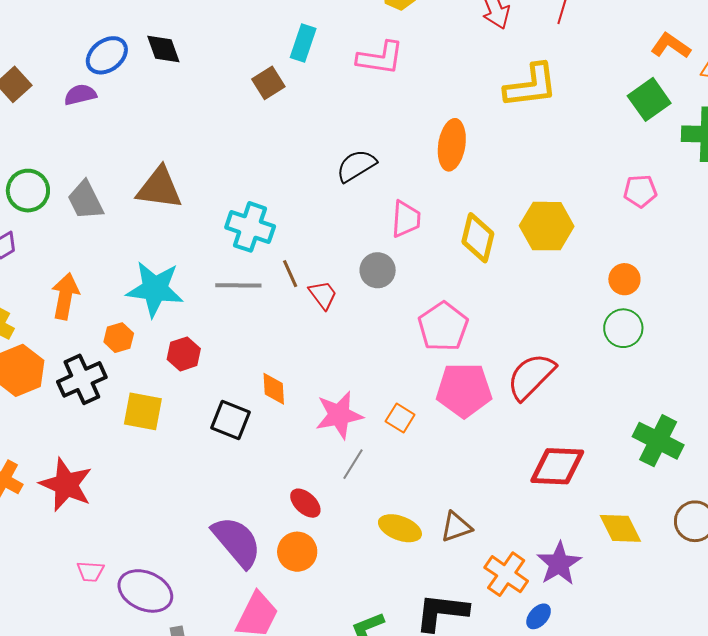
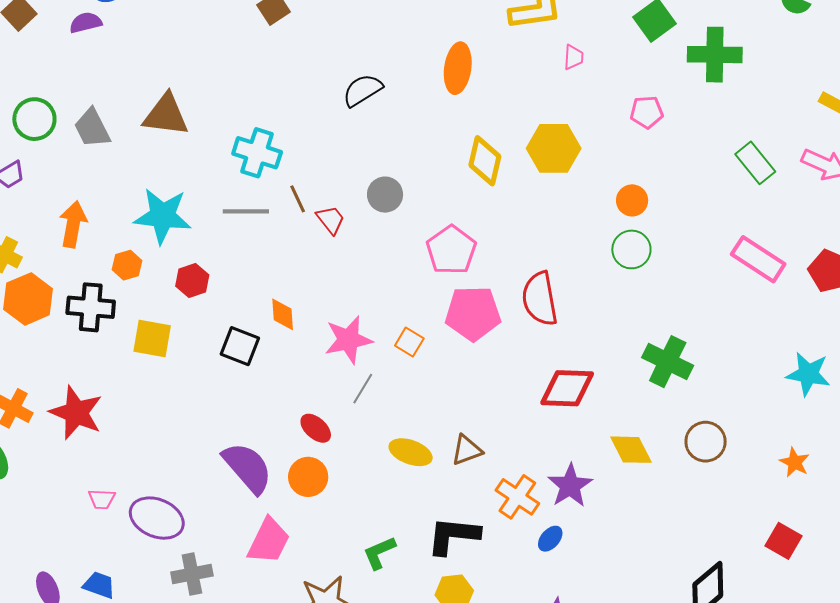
pink trapezoid: (406, 219) -> (573, 57), moved, size x0.7
red semicircle: (531, 376) -> (540, 299), turned -54
black cross: (82, 379) -> (91, 307), turned 30

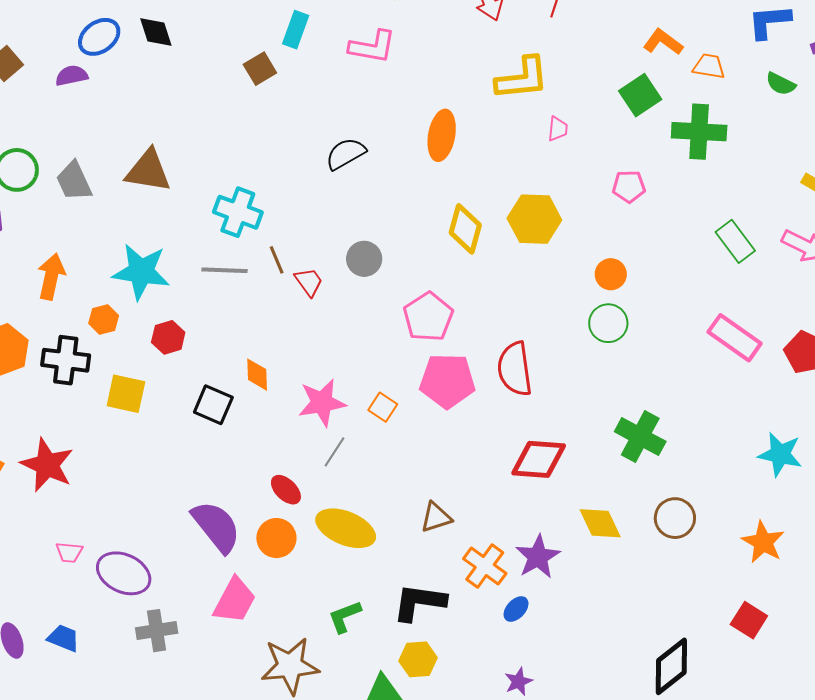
yellow ellipse: (411, 452) -> (346, 528), moved, size x1.4
orange star: (795, 462) -> (763, 542), size x1.4

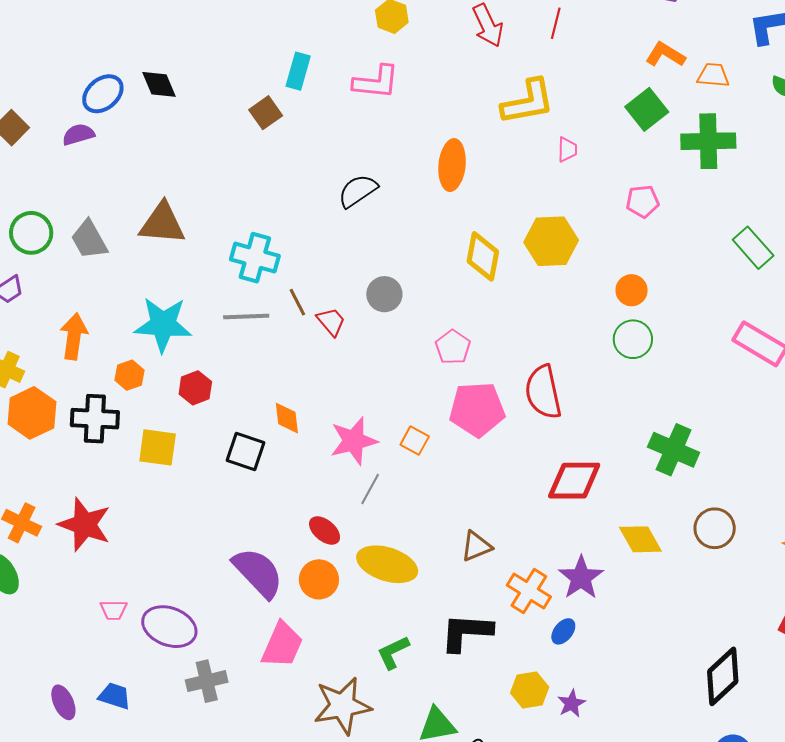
pink pentagon: (428, 317) -> (453, 347), size x0.7
yellow hexagon: (418, 659) -> (530, 690), moved

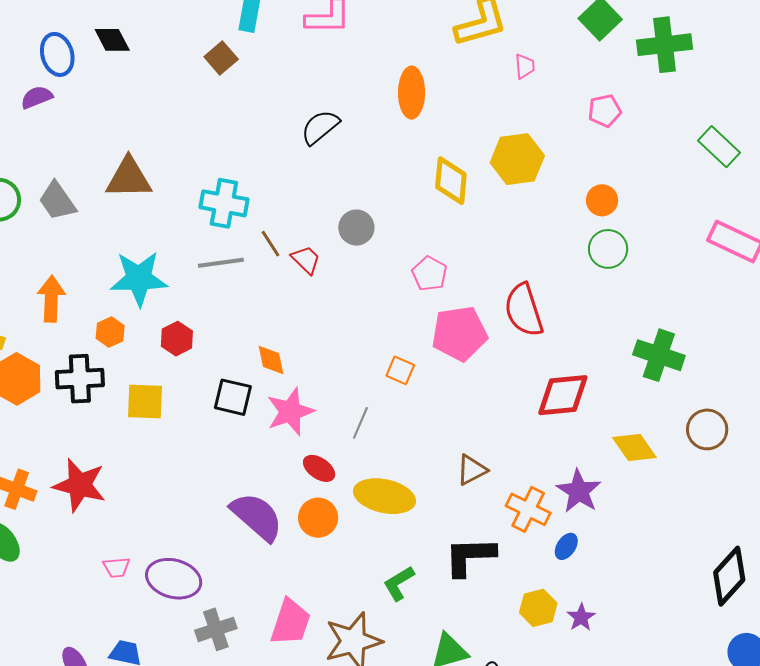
blue ellipse: (103, 94) -> (57, 54), turned -60
pink star: (354, 441) -> (290, 412), moved
pink trapezoid: (282, 645) -> (291, 622), moved

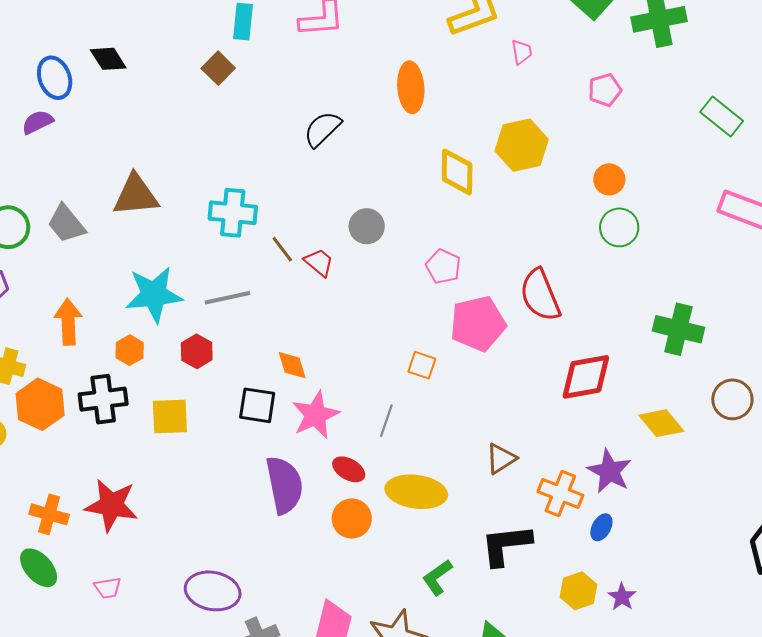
gray line: (221, 263) -> (227, 298), moved
purple semicircle: (257, 517) -> (284, 485), moved, turned 42
pink trapezoid: (116, 567) -> (108, 588), moved

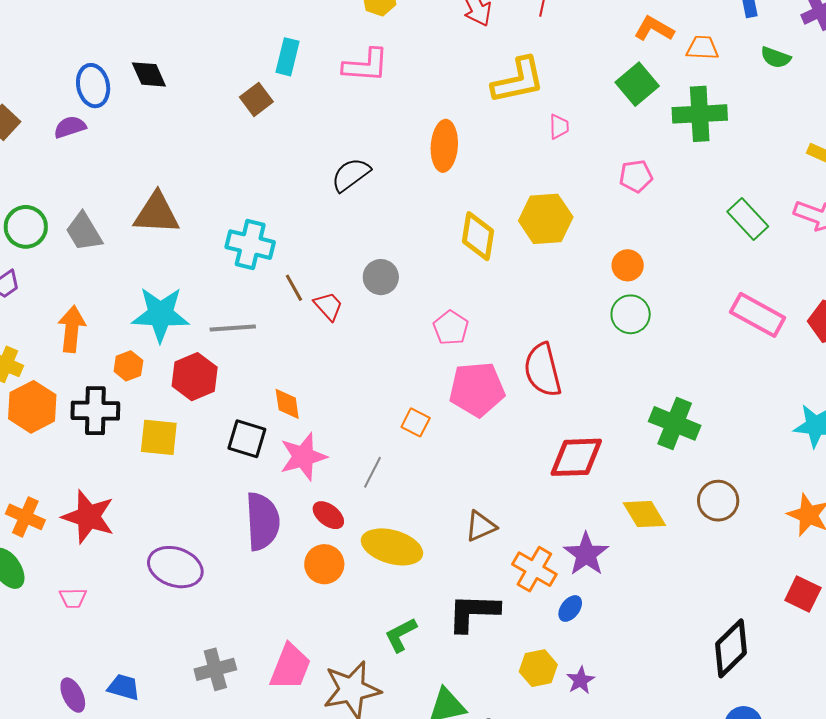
red hexagon: (197, 351) -> (195, 377), size x1.4
purple ellipse: (213, 591) -> (175, 567), moved

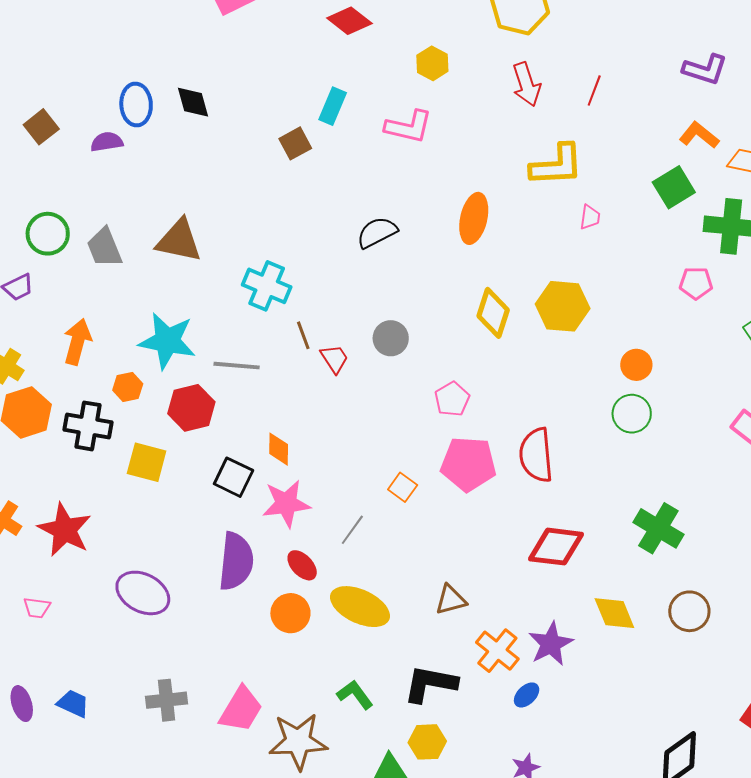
pink pentagon: (636, 176) -> (696, 283), moved
green L-shape: (401, 635) -> (355, 695), turned 72
yellow hexagon: (538, 668) -> (427, 742), moved

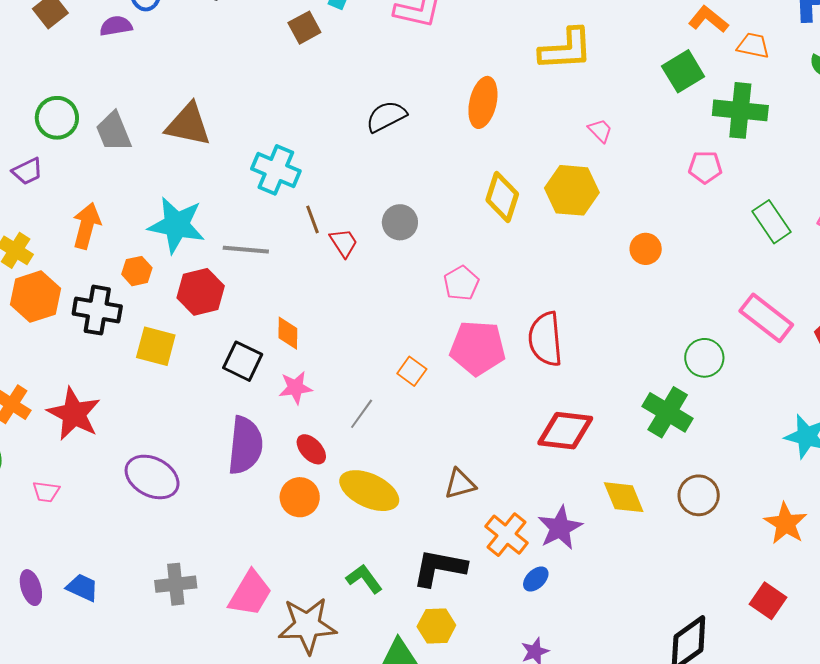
pink trapezoid: (590, 217) -> (600, 131), moved, turned -52
green circle: (632, 414) -> (704, 358), moved
pink star: (286, 504) -> (296, 388), size x0.7

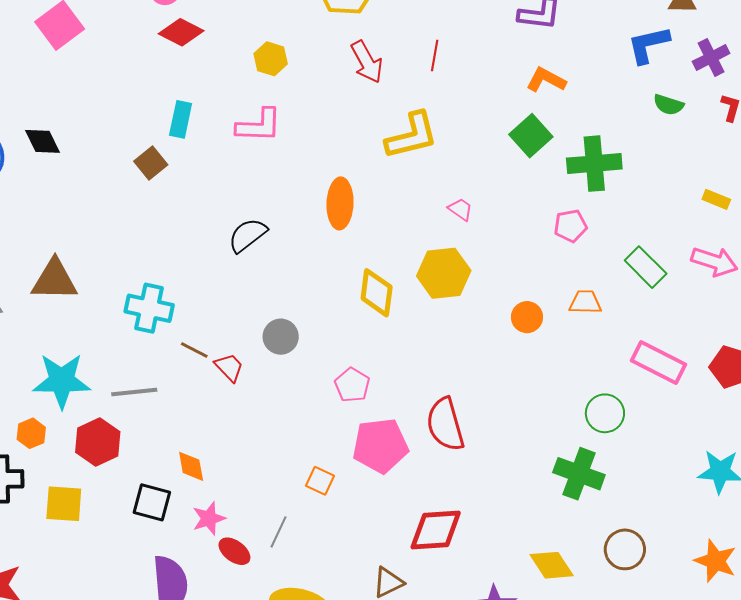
orange trapezoid: (753, 46) -> (585, 302), moved
brown line: (313, 219) -> (194, 350), turned -32
red diamond: (565, 431) -> (436, 530), moved
red ellipse: (311, 449) -> (234, 551), moved

